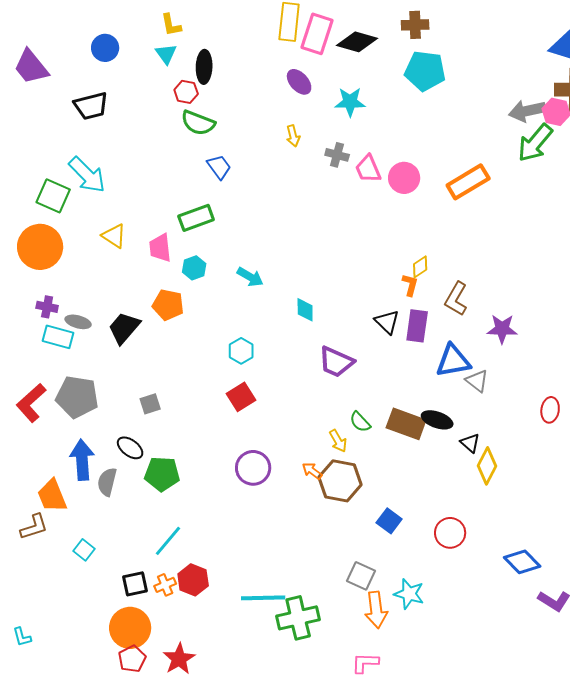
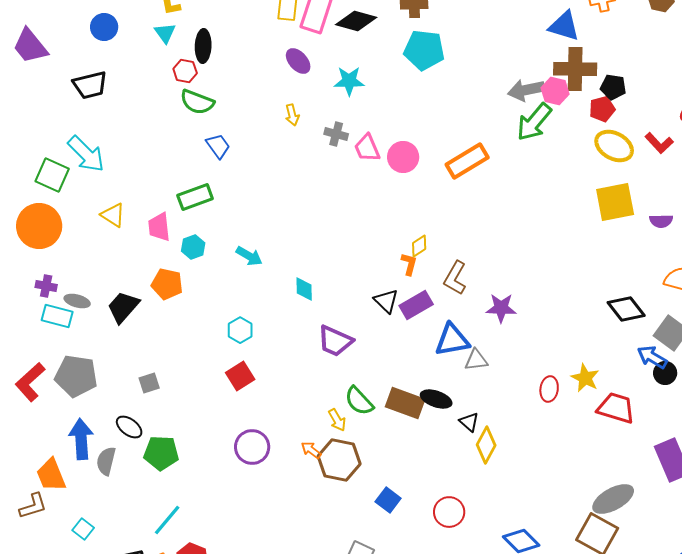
purple rectangle: (417, 326) -> (416, 305), turned 52
gray triangle: (477, 381) -> (476, 360), turned -45
green semicircle: (360, 422) -> (359, 401), size x1.4

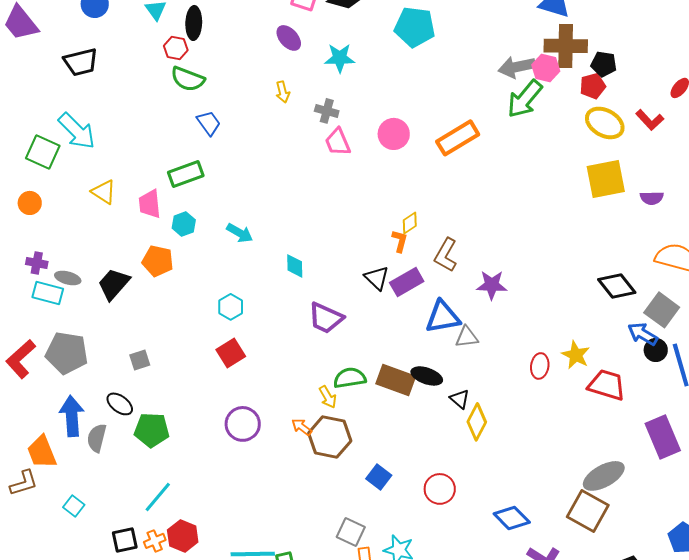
pink trapezoid: (367, 148) -> (338, 142), moved
orange circle: (39, 226) -> (30, 203), size x0.5
green semicircle: (359, 401) -> (350, 378), turned 124

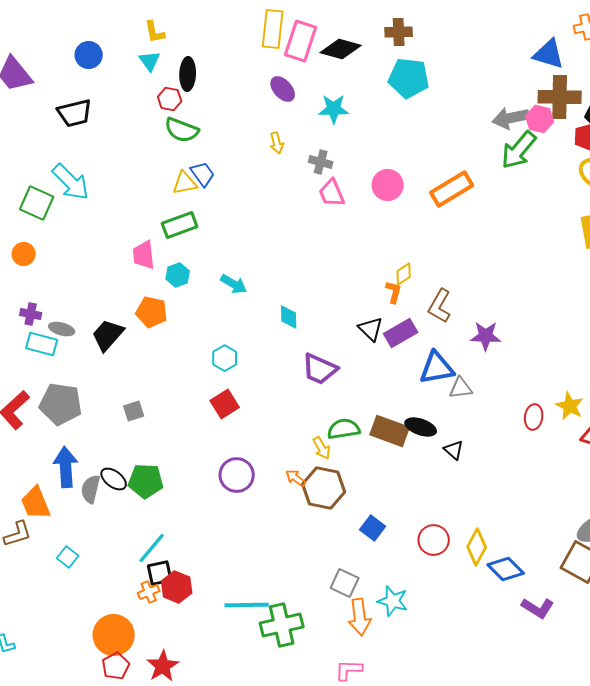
yellow triangle: (104, 192) -> (185, 183), moved, turned -44
black ellipse: (120, 404) -> (114, 479), moved
yellow diamond: (477, 422) -> (477, 547), moved
black square: (125, 540) -> (160, 573), moved

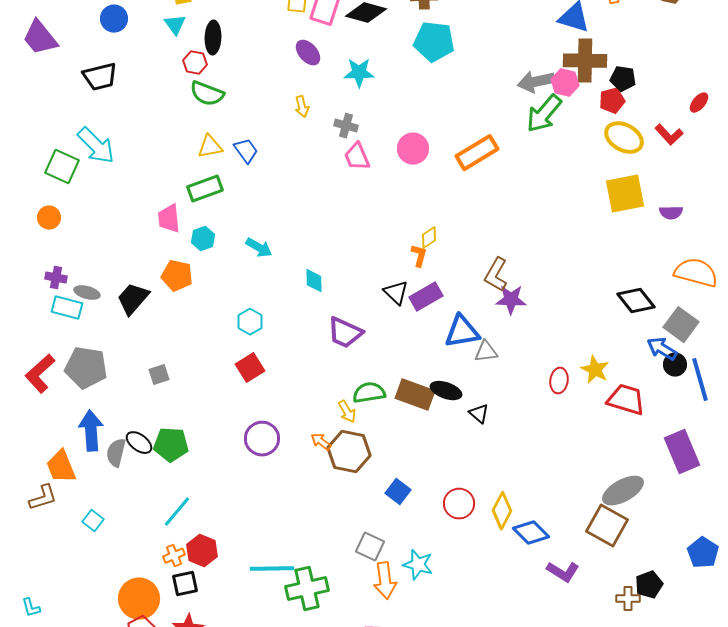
blue trapezoid: (203, 174) -> (246, 151), moved
brown L-shape: (440, 306) -> (496, 275), moved
black square: (160, 573) -> (185, 584), moved

